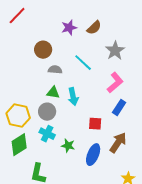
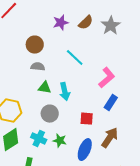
gray star: (115, 51) -> (111, 26), moved
gray semicircle: (55, 70) -> (38, 67), moved
gray circle: (47, 112) -> (50, 114), moved
cyan cross: (47, 134) -> (39, 139), moved

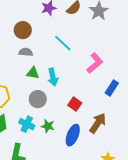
blue rectangle: (111, 103) -> (112, 88), moved
red square: (87, 119) -> (75, 104), turned 32

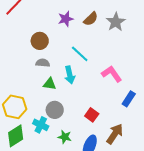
pink L-shape: (95, 63) -> (112, 74), turned -85
cyan arrow: (53, 77) -> (70, 75), moved
cyan cross: (27, 124) -> (41, 125), moved

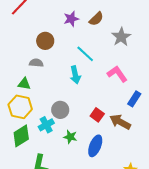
gray star: (116, 22) -> (121, 37), moved
gray semicircle: (43, 63) -> (36, 63), moved
green triangle: (50, 84) -> (24, 84), moved
cyan cross: (41, 125) -> (46, 125), turned 35
brown arrow: (115, 134) -> (120, 122), moved, turned -95

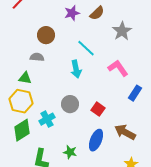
gray circle: (60, 110) -> (70, 104), moved
brown arrow: (120, 122) -> (125, 132), moved
green star: (70, 137) -> (70, 152), moved

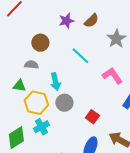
cyan arrow: (76, 69) -> (55, 82), moved
yellow hexagon: (21, 101) -> (36, 103), moved
gray circle: (70, 104) -> (64, 103), moved

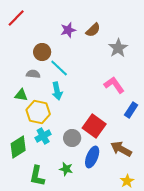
cyan line: (80, 56) -> (59, 68), moved
gray circle: (64, 103) -> (72, 138), moved
red square: (92, 117) -> (94, 126), size x1.6

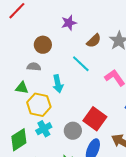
brown semicircle: (93, 30) -> (94, 41), moved
cyan line: (59, 68) -> (81, 64), moved

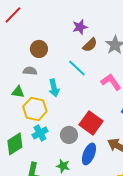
purple star: (69, 23) -> (80, 27), moved

